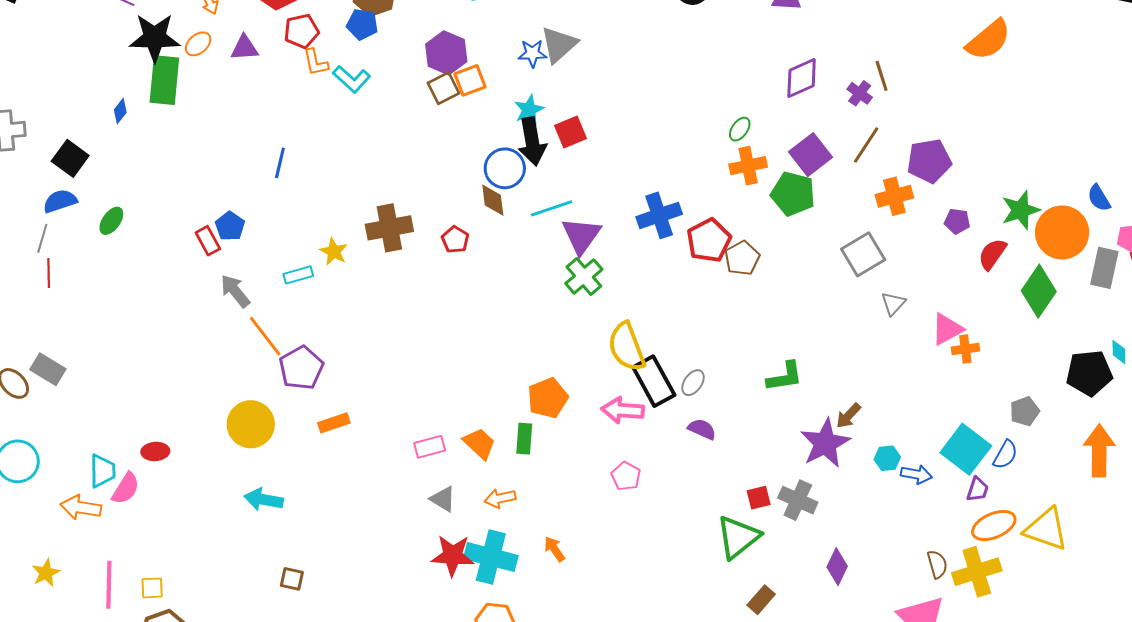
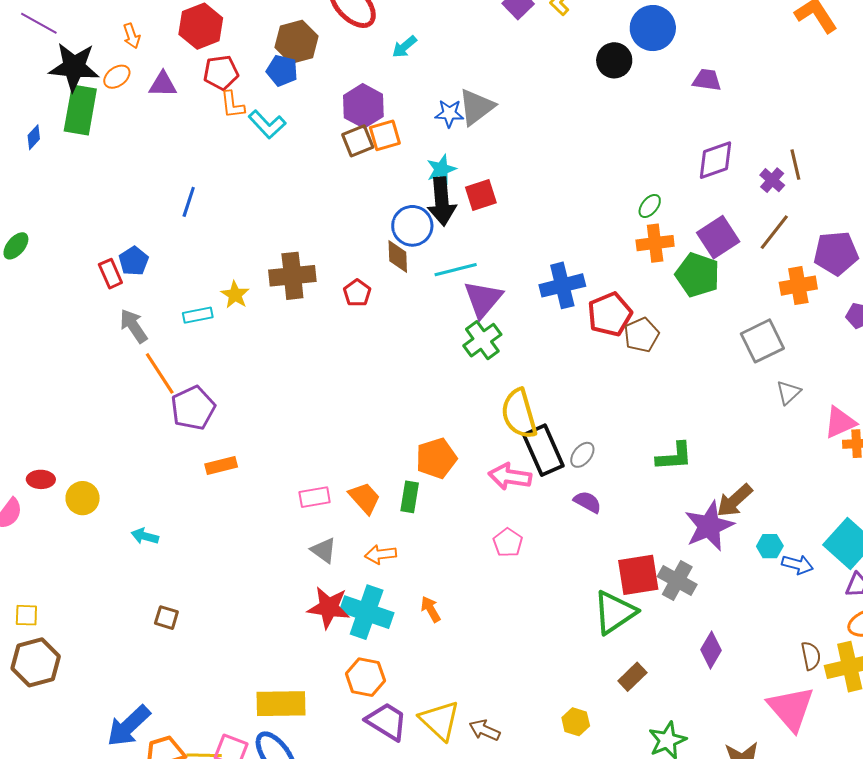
brown arrow: (848, 416) -> (735, 501), size x1.4
yellow circle: (251, 424) -> (83, 498), moved, size x0.7
red square: (759, 498) -> (638, 575), size x1.8
cyan arrow: (264, 500) -> (145, 536), size x0.7

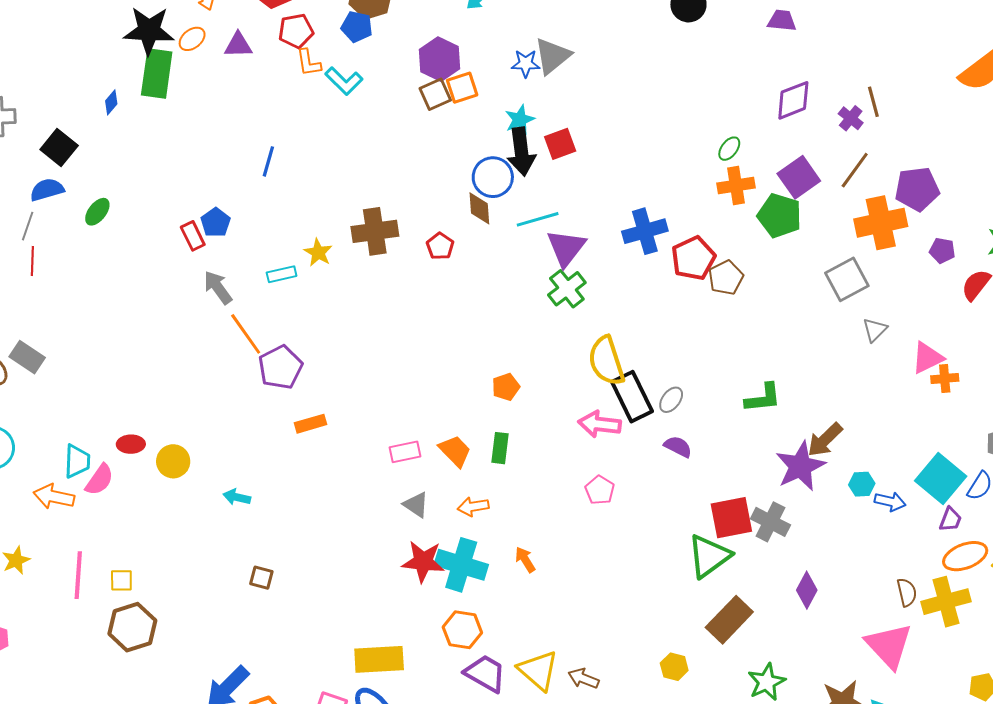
orange cross: (798, 286) -> (881, 223), size x1.4
orange pentagon: (436, 458) -> (506, 387), moved, size x0.7
brown rectangle: (632, 677) -> (729, 620), size x1.6

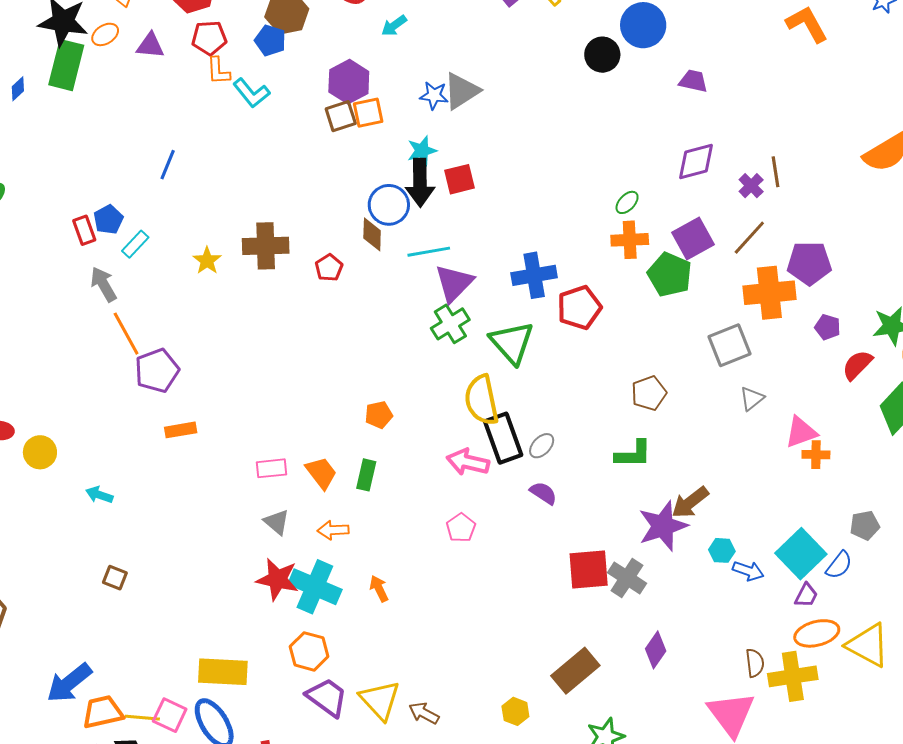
cyan rectangle: (282, 274) -> (135, 244), moved, turned -40
brown pentagon: (726, 278) -> (649, 393), moved
green triangle: (709, 556) -> (512, 343), moved, turned -42

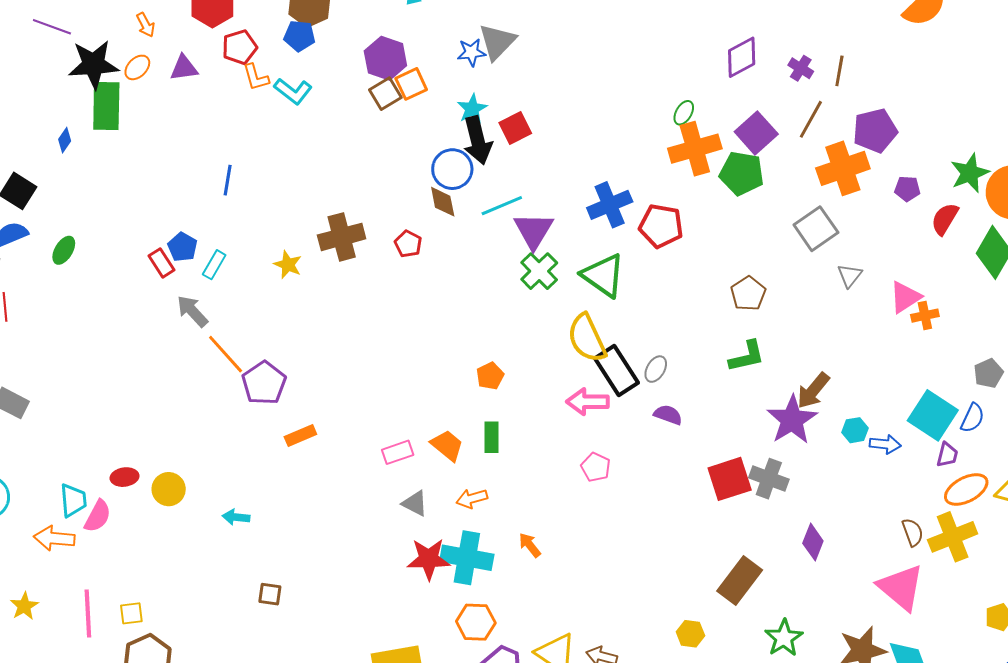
brown line: (775, 172) -> (839, 71), moved, turned 32
orange cross: (630, 240) -> (695, 149), size x1.4
red pentagon: (579, 308) -> (661, 226), turned -30

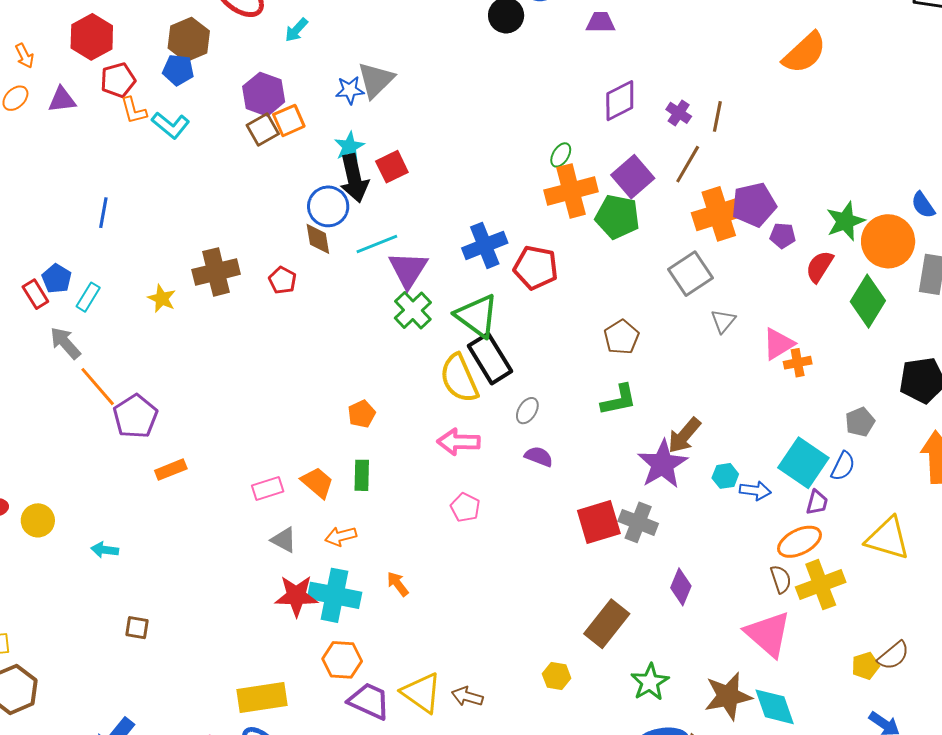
purple pentagon: (875, 131) -> (754, 205), moved
black rectangle: (617, 370) -> (490, 359), moved
orange ellipse: (966, 490) -> (800, 542), moved

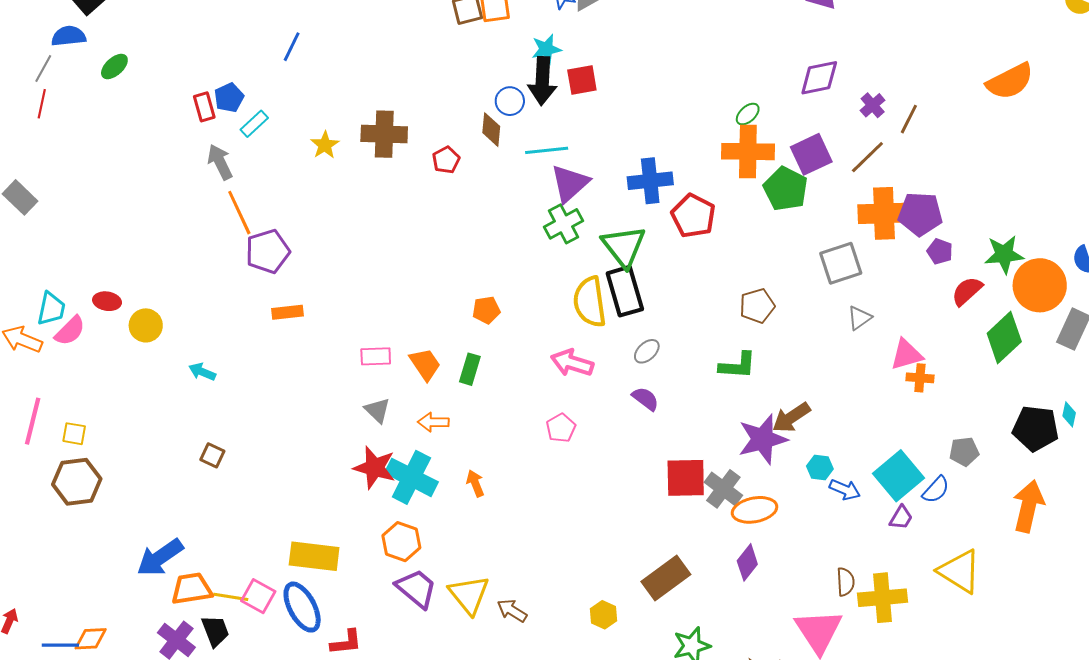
blue circle: (328, 206) -> (510, 101), size x0.7
orange ellipse: (800, 542) -> (755, 510), moved

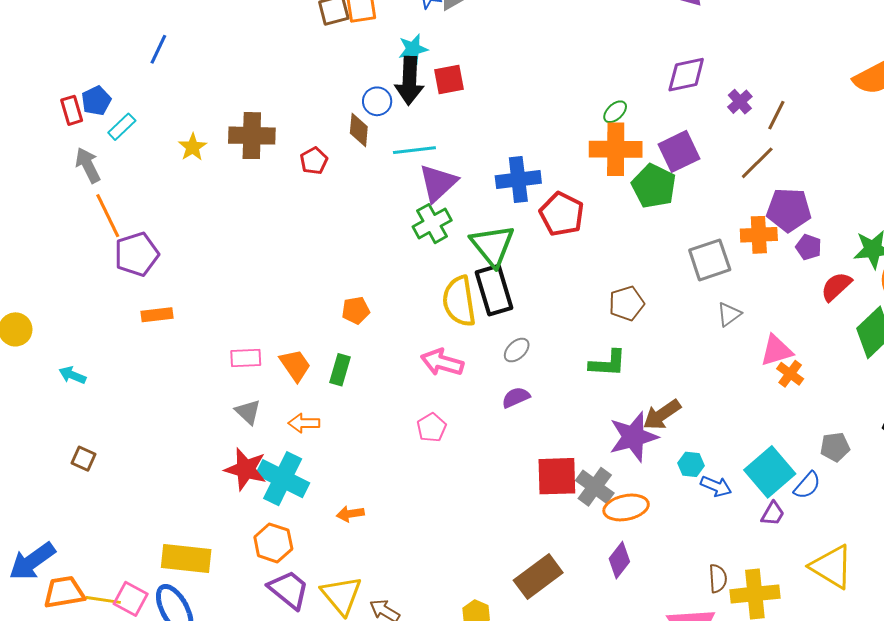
brown line: (867, 157) -> (757, 163), moved
orange cross: (884, 213) -> (759, 235), moved, size x0.7
orange cross: (920, 378) -> (790, 374), turned 32
purple semicircle: (645, 399) -> (516, 397), turned -60
orange arrow: (475, 483) -> (350, 514), moved, turned -76

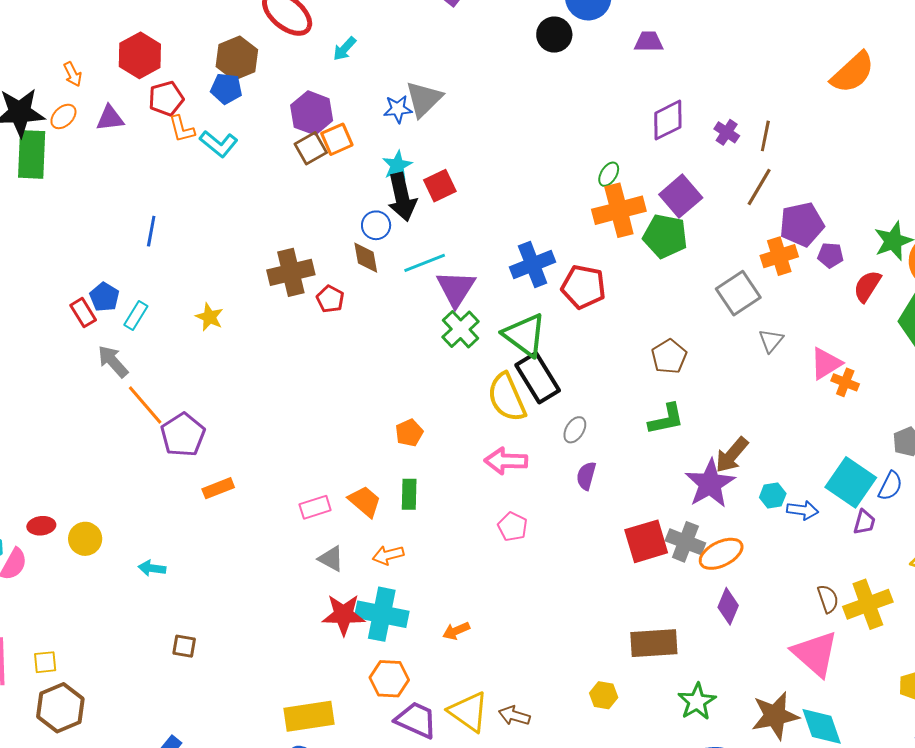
brown cross: (252, 136) -> (291, 272), moved
purple semicircle: (516, 397) -> (586, 476), turned -36
brown rectangle: (538, 577) -> (654, 643), turned 48

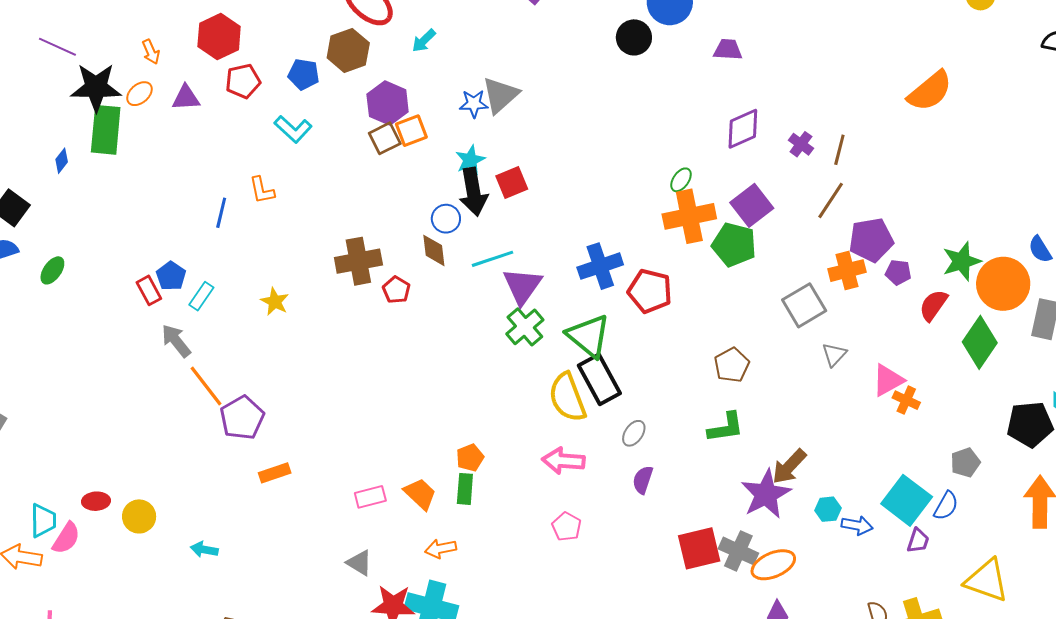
brown hexagon: (237, 58) -> (348, 50), moved
orange L-shape: (182, 129) -> (262, 190), moved
orange pentagon: (409, 433) -> (470, 458), moved
gray triangle: (331, 559) -> (359, 563), moved

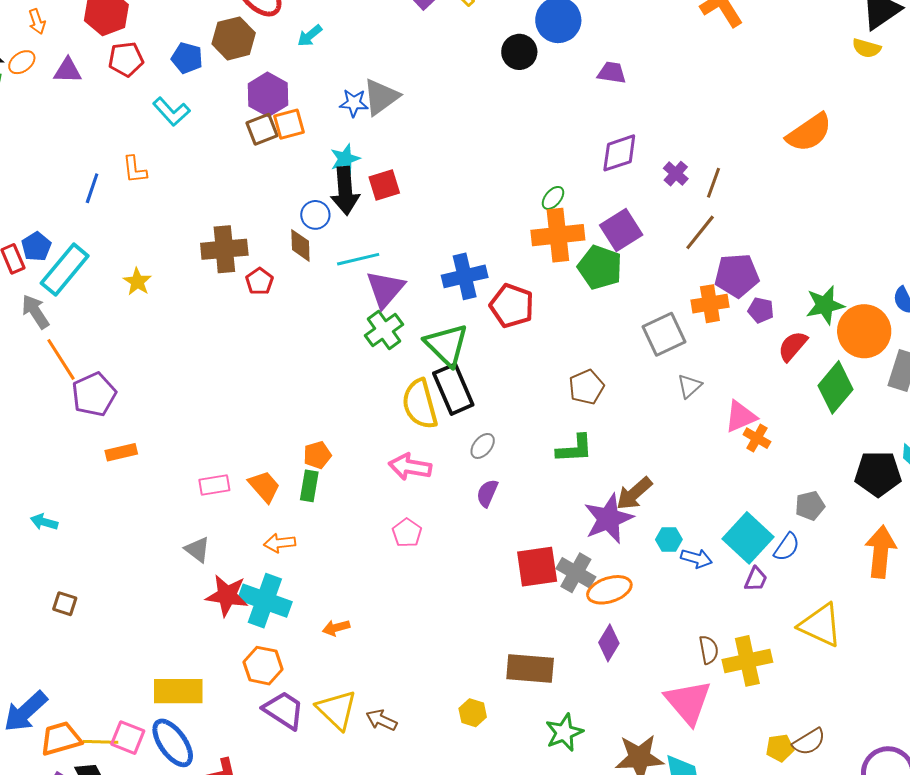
cyan rectangle: (201, 296) -> (65, 269), size x1.8

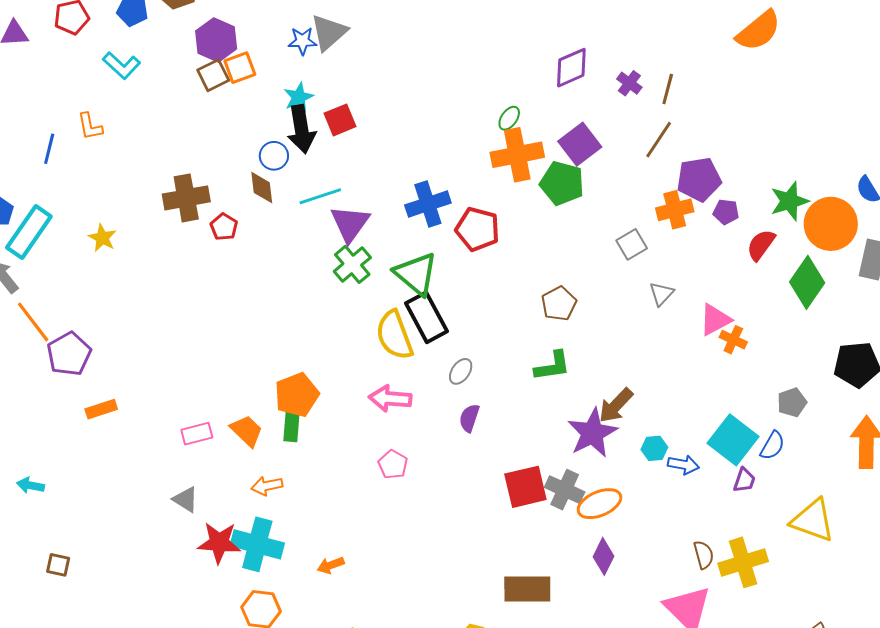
gray square: (664, 334) -> (632, 244), size x0.7
orange pentagon: (317, 455) -> (297, 395), size x1.6

